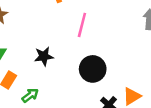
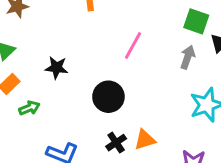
pink line: (82, 25) -> (133, 46), moved

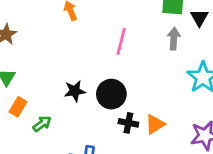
black star: (57, 68) -> (75, 91), moved
black cross: (116, 143) -> (128, 123), moved, turned -30

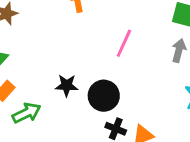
green arrow: (42, 124) -> (27, 113), size x1.4

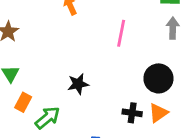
black circle: (104, 96) -> (158, 78), moved

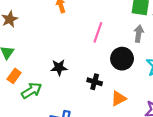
black circle: (158, 78) -> (122, 59), moved
black cross: (132, 113) -> (95, 82), moved

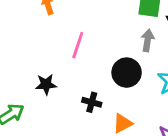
pink line: (98, 32) -> (78, 45), moved

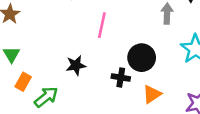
black circle: (127, 73) -> (142, 58), moved

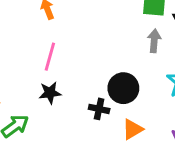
pink line: (102, 25) -> (50, 57), moved

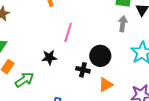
pink line: (50, 57) -> (68, 32), moved

